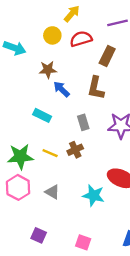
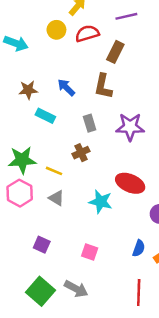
brown star: (48, 70) -> (28, 90), moved
yellow line: (50, 153) -> (54, 171), moved

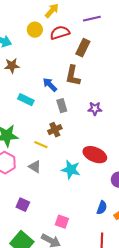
blue arrow: (66, 88) -> (50, 85), moved
brown star: (28, 90) -> (12, 66), moved
purple star: (130, 127) -> (95, 109), size x0.6
yellow line: (54, 171) -> (41, 145), moved
pink square: (90, 252) -> (62, 222), moved

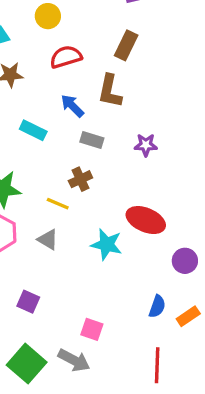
red semicircle: (60, 33) -> (66, 57), moved
gray rectangle: (62, 106) -> (92, 140), turned -56

